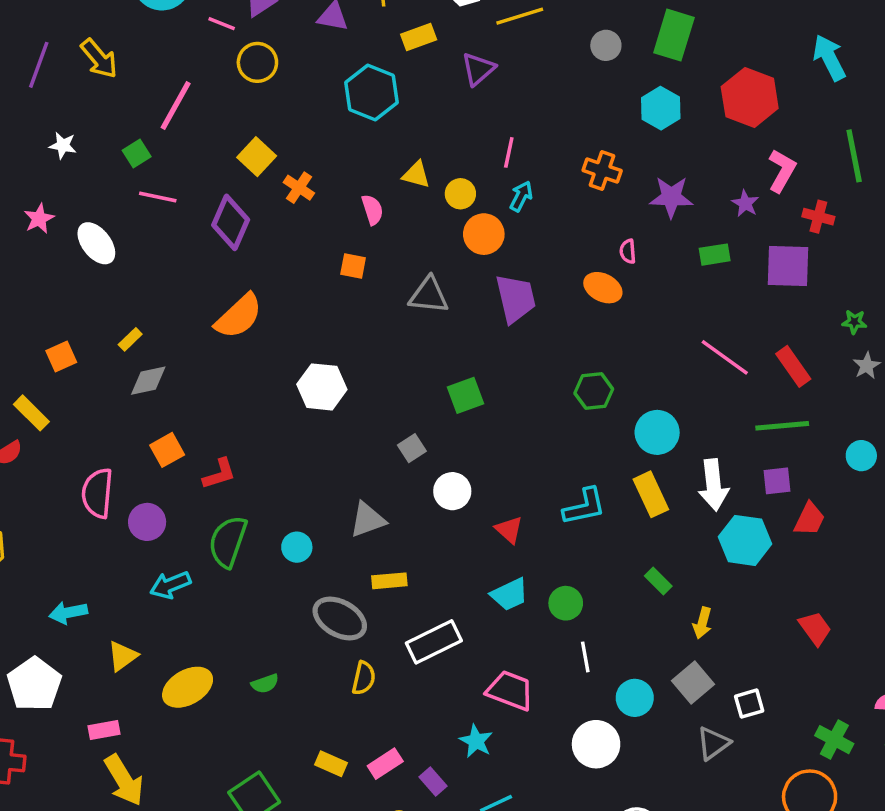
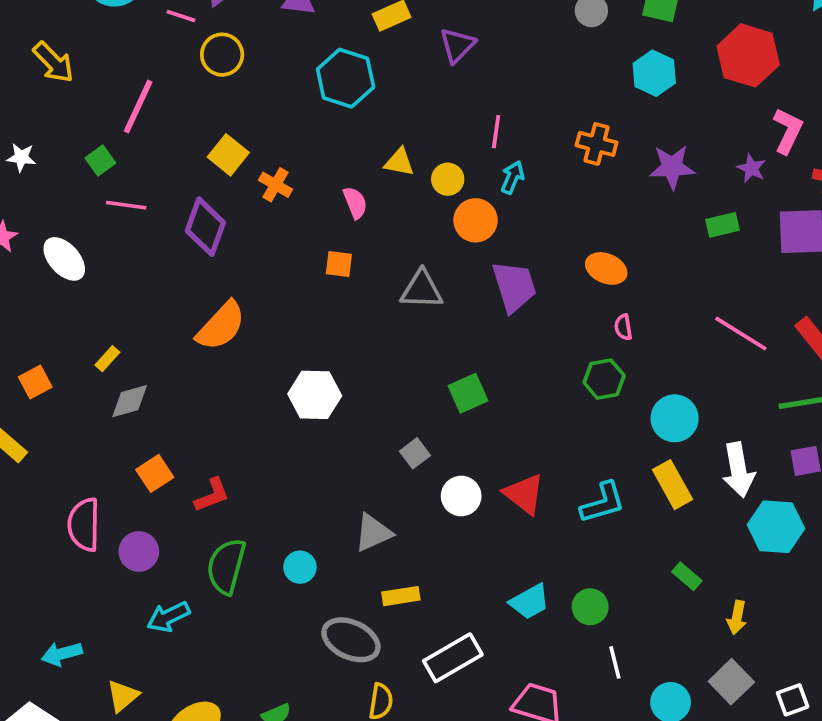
pink semicircle: (628, 251) -> (623, 327), moved
red triangle: (509, 530) -> (524, 494), moved, size x1.4

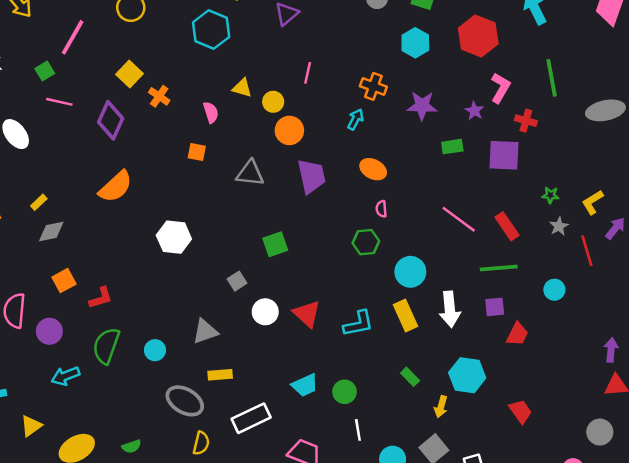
cyan arrow: (512, 177) -> (356, 119), moved
cyan hexagon: (776, 527) -> (467, 375), moved

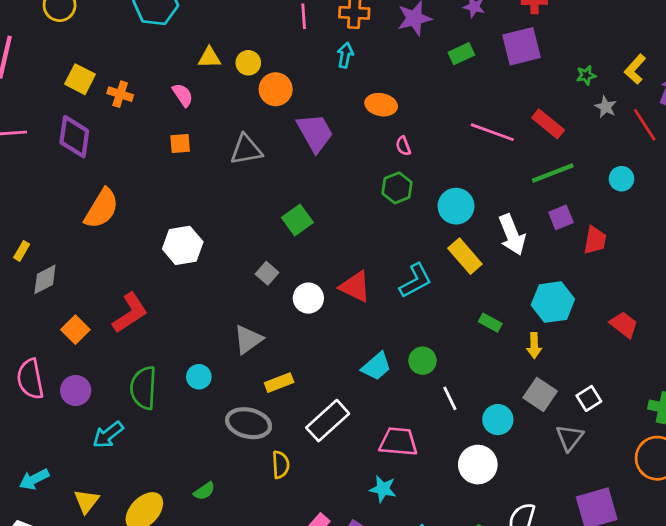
pink line: (308, 73) -> (304, 16), moved
red L-shape: (101, 298) -> (130, 313), moved, size x1.4

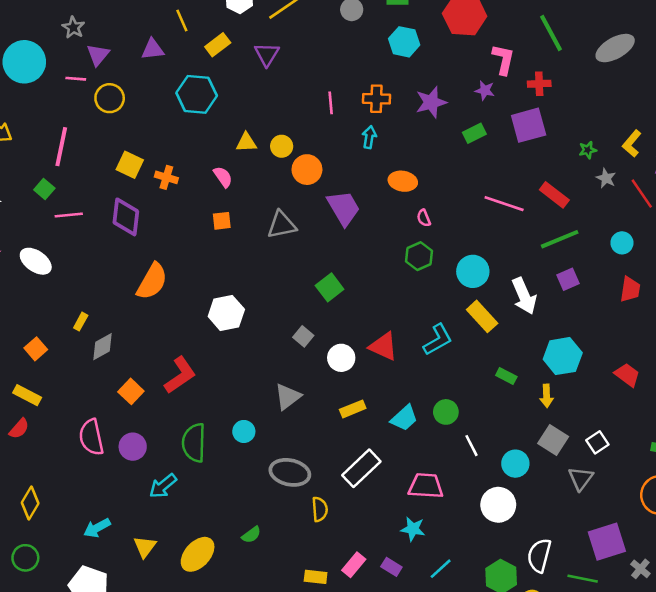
red trapezoid: (595, 240) -> (630, 289), moved
yellow rectangle: (279, 383) -> (353, 409), moved

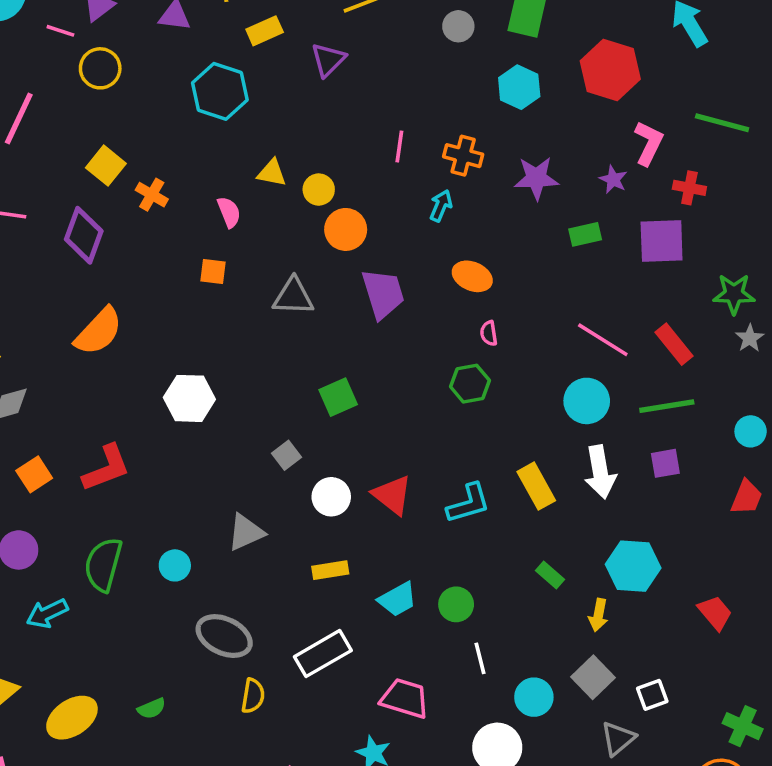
green line: (551, 33) -> (722, 123), turned -60
green star: (588, 150) -> (734, 294), size x1.6
cyan circle: (473, 271) -> (587, 401), moved

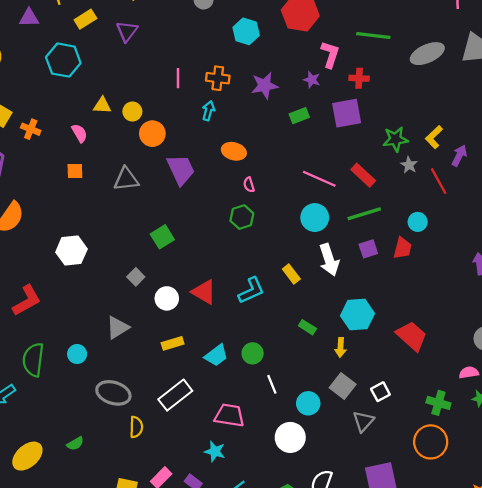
yellow rectangle: (536, 486) -> (291, 274), size x0.7
red trapezoid: (747, 497) -> (402, 248), moved
red trapezoid: (715, 613) -> (412, 336), size x1.4

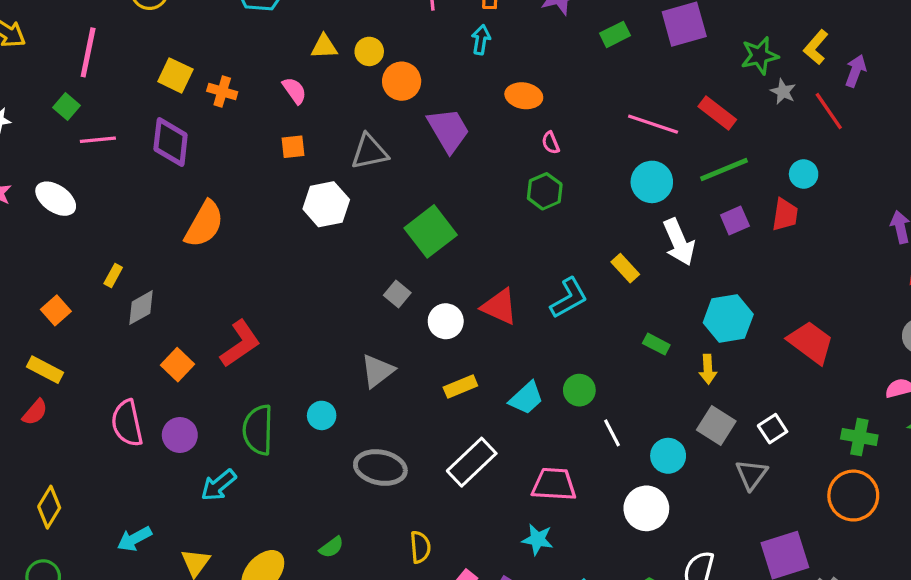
green square: (162, 237) -> (431, 231), size x1.4
white hexagon: (71, 251) -> (326, 204), moved
yellow semicircle: (136, 427) -> (420, 547), moved

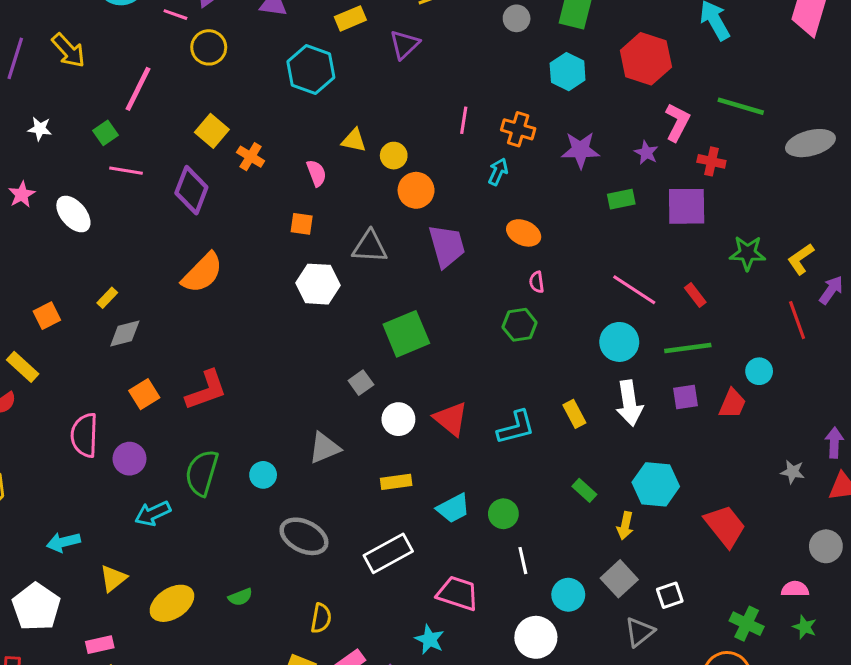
gray star: (783, 92) -> (793, 472), moved, turned -30
red rectangle: (717, 113) -> (695, 295), size x0.7

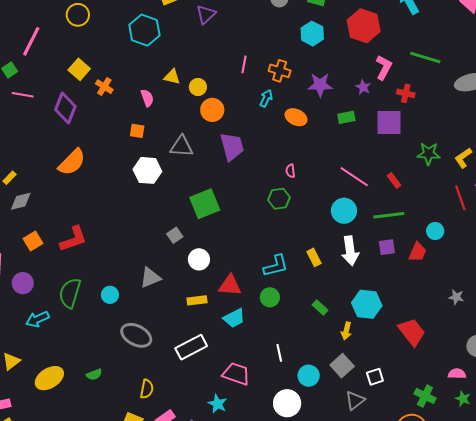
orange ellipse: (524, 233) -> (296, 117), moved
red triangle: (451, 419) -> (230, 285), moved, turned -35
green circle: (503, 514) -> (270, 297), moved

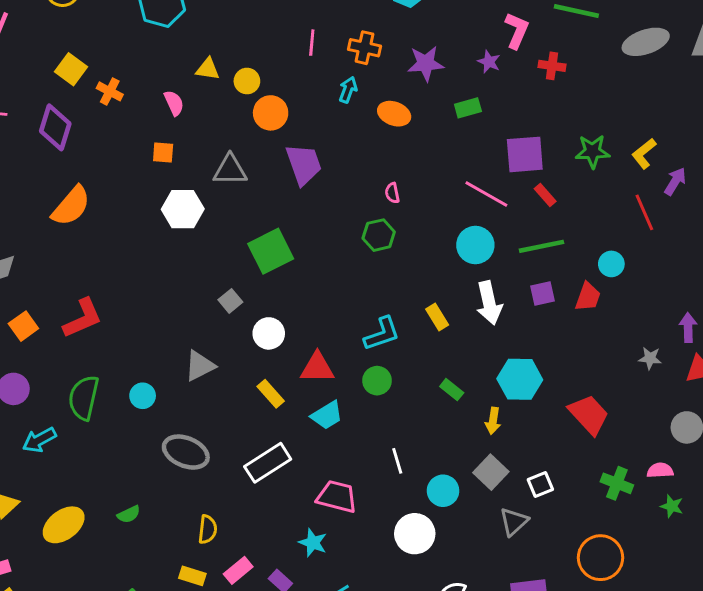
purple square: (389, 123) -> (525, 154), moved
yellow rectangle: (197, 300) -> (271, 394), turned 60
green cross: (425, 396) -> (617, 483), moved

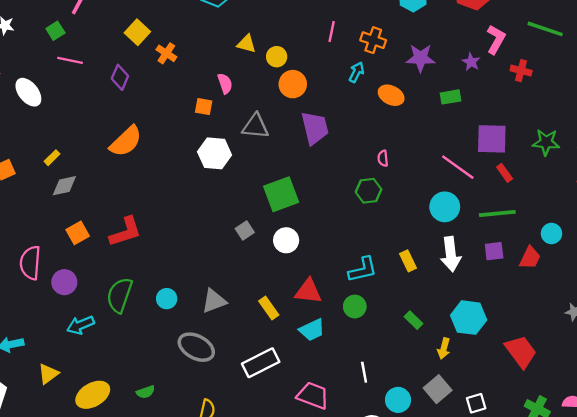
pink semicircle: (174, 103) -> (225, 83), moved
purple diamond: (55, 127) -> (120, 77), size x0.7
white circle: (269, 333) -> (286, 240), moved
gray triangle: (200, 366) -> (214, 301), moved

